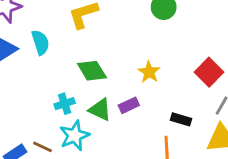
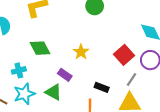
purple rectangle: (129, 105) -> (65, 75), turned 56
green triangle: (100, 110) -> (53, 92), moved

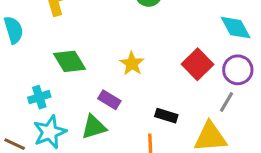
gray line: (131, 80) -> (227, 102), moved
green triangle: (53, 92) -> (94, 127), turned -42

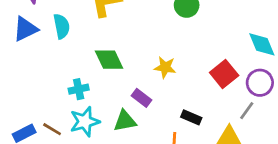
yellow star: (132, 64) -> (165, 67), turned -30

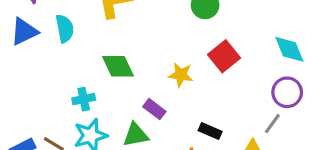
red square: (224, 74) -> (224, 56), moved

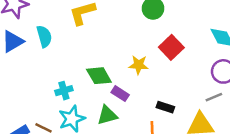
green diamond: (118, 66) -> (99, 76), moved
gray line: (272, 124) -> (214, 97), turned 36

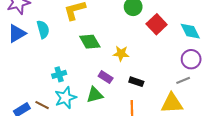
red square: (171, 47) -> (157, 24), moved
green diamond: (99, 76) -> (90, 42), moved
black rectangle: (165, 107) -> (136, 82), moved

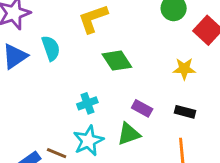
yellow star: (121, 53) -> (184, 69), moved
cyan cross: (59, 74) -> (87, 103), moved

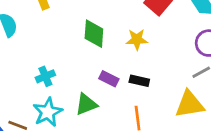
green diamond: (117, 61) -> (94, 34), moved, turned 40
purple rectangle: (142, 108) -> (109, 79), moved

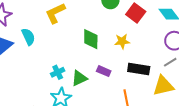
black rectangle: (139, 81) -> (139, 69), moved, size x1.5
green triangle: (86, 104) -> (79, 78), moved

